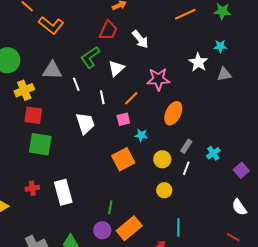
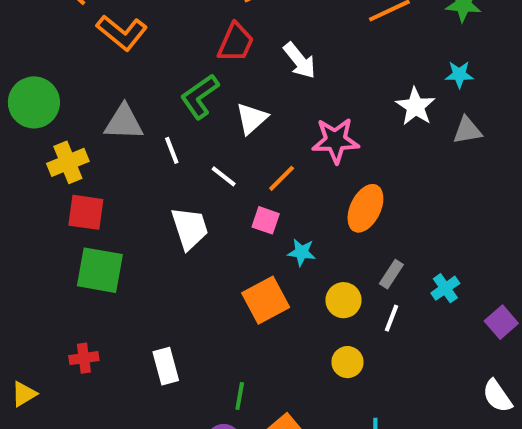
white line: (102, 97) -> (224, 176), turned -40
pink square: (123, 119) -> (266, 220), turned 32
white rectangle: (63, 192) -> (166, 366), moved, size x0.7

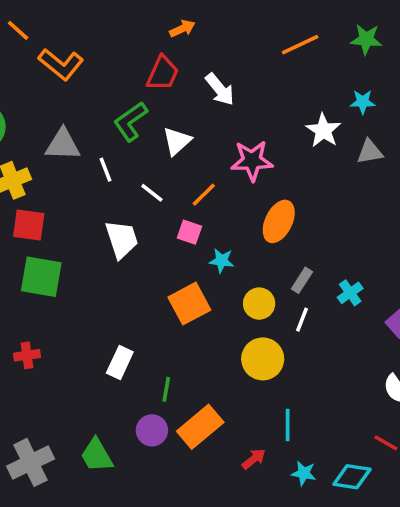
yellow circle: (347, 362) -> (263, 359), size x1.5
white rectangle: (166, 366) -> (120, 362), moved, turned 40

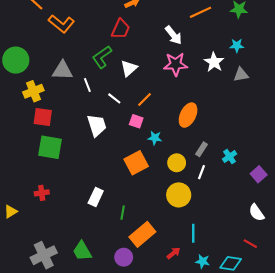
white arrow: (220, 89) -> (173, 35), moved
pink star: (252, 161) -> (176, 64), moved
purple circle: (152, 430) -> (124, 257), moved

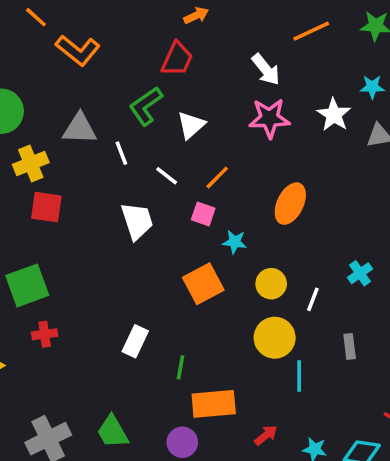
green square: (50, 147) -> (27, 285), moved, turned -30
gray rectangle: (202, 149) -> (350, 346), moved, turned -40
cyan line: (193, 233) -> (299, 376), moved
orange rectangle: (142, 234) -> (214, 404), turned 35

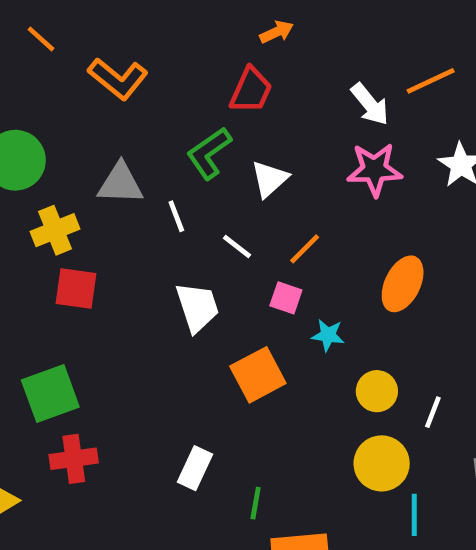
orange line: (36, 17) -> (41, 39), moved
orange line: (311, 31) -> (431, 81), moved
orange square: (203, 284) -> (258, 375), moved
red cross: (45, 334) -> (74, 459), size x1.4

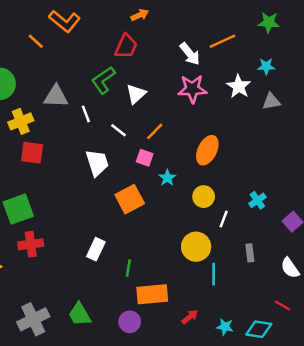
orange line: (41, 39) -> (36, 41), moved
orange L-shape: (118, 79) -> (65, 21), moved
cyan star: (328, 335) -> (167, 178), turned 30
yellow circle: (377, 391) -> (204, 197), moved

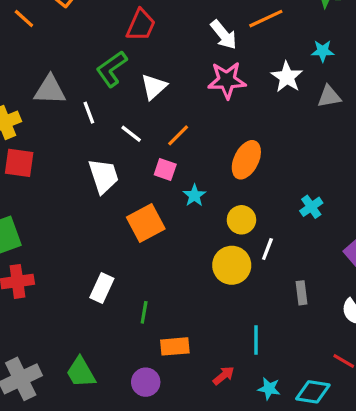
cyan cross: (257, 200) -> (311, 207), moved
yellow circle: (196, 247) -> (232, 265), moved
cyan line: (214, 274) -> (256, 340), moved
orange rectangle: (152, 294) -> (175, 346), size x0.7

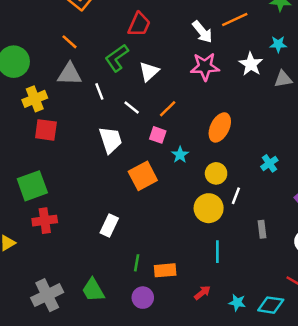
orange line: (24, 19) -> (70, 42), moved
green line: (144, 312) -> (137, 263), moved
cyan line: (256, 340) -> (217, 252), moved

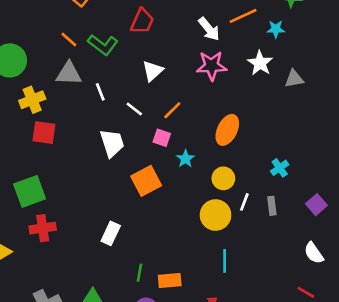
cyan star: (278, 44) -> (276, 29), moved
green L-shape: (117, 58) -> (103, 45), moved, turned -108
gray rectangle: (262, 229) -> (272, 206), moved

